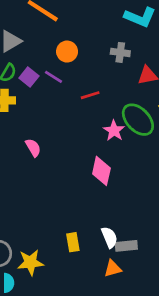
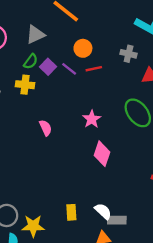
red line: (90, 95) -> (94, 69), moved
pink star: (114, 131) -> (92, 119), moved
white semicircle: (109, 237) -> (103, 211), turned -30

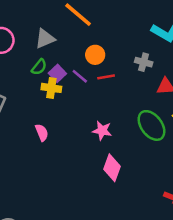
yellow cross: (25, 85) -> (51, 88), moved
pink star: (92, 119) -> (102, 131), turned -30
pink semicircle: (46, 128) -> (42, 132), moved

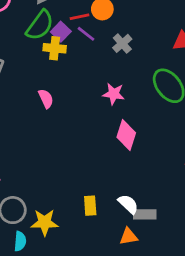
gray cross: (144, 62) -> (122, 43), moved, turned 36
green semicircle: (39, 67) -> (40, 25), size x1.6
red line: (106, 77) -> (80, 17), moved

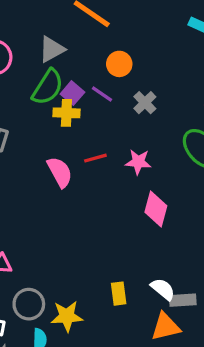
red line: (80, 17) -> (95, 158), moved
pink semicircle: (46, 99) -> (60, 172), size x1.4
orange triangle: (129, 236) -> (166, 327), size x1.4

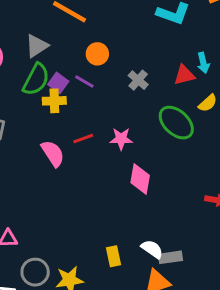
gray cross: (145, 103) -> (138, 80), moved

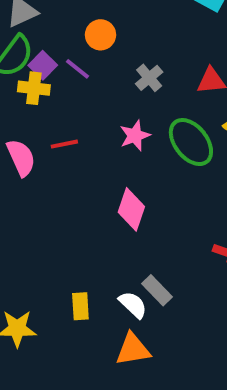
pink star: (121, 139) -> (135, 136), moved, turned -30
gray rectangle: (171, 257) -> (157, 290), moved, turned 45

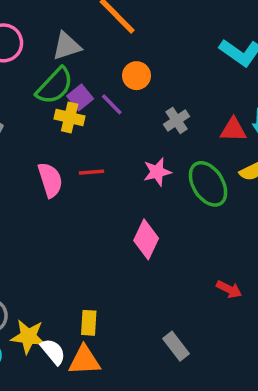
gray rectangle: (157, 290) -> (176, 346), moved
white semicircle: (133, 305) -> (53, 352), moved
orange triangle: (133, 349) -> (84, 360), moved

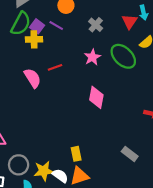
red triangle: (233, 130) -> (129, 22), turned -42

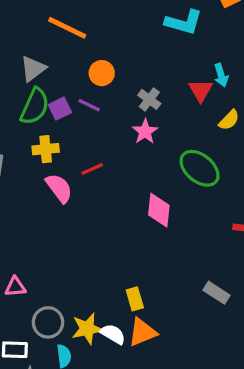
purple square: (37, 26) -> (60, 109), turned 32
yellow cross: (34, 39) -> (46, 149), moved
green ellipse: (123, 56) -> (200, 168), moved
pink star: (92, 57) -> (145, 132), moved

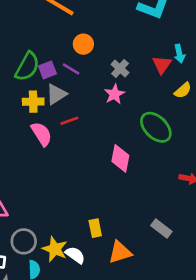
gray triangle: (33, 69) -> (56, 94), moved
yellow star: (87, 329) -> (55, 249), turned 30
orange triangle: (142, 332) -> (120, 252), moved

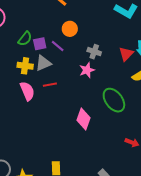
green semicircle: (27, 67) -> (25, 39), size x0.7
gray cross: (120, 68) -> (94, 52), turned -32

